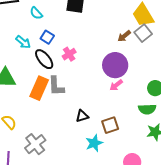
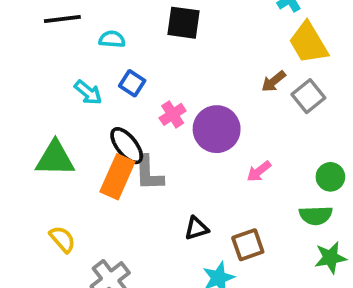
cyan semicircle: (36, 13) -> (112, 39), turned 136
gray square: (143, 33) -> (308, 96), moved
black ellipse: (44, 59) -> (127, 146), moved
purple circle: (115, 65) -> (217, 129), moved

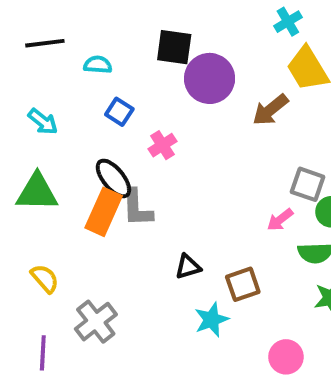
brown arrow: (274, 81) -> (270, 110), size x1.4
cyan arrow: (88, 92) -> (43, 122), moved
gray square: (308, 96) -> (308, 184), moved, turned -32
purple circle: (217, 129) -> (210, 78), moved
pink arrow: (259, 171) -> (280, 220), moved

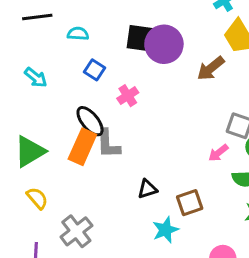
black square: (174, 47) -> (140, 38), moved
green triangle: (37, 192) -> (30, 151), moved, turned -32

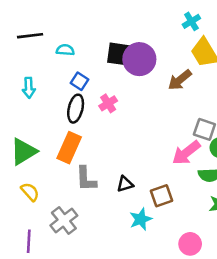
cyan arrow: (36, 77) -> (29, 88), turned 48
black ellipse: (90, 121) -> (76, 109), moved, turned 52
gray L-shape: (108, 144) -> (86, 179), moved
pink arrow: (218, 153) -> (186, 153), size x1.6

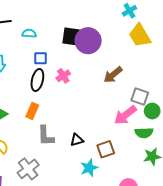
brown arrow: (180, 80) -> (113, 75), moved
blue square: (79, 81) -> (41, 58), turned -32
orange rectangle: (69, 148) -> (32, 111), size x0.7

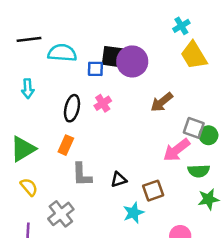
cyan semicircle: (29, 33) -> (62, 53), size x1.6
blue square: (41, 58) -> (95, 69), moved
green circle: (152, 111) -> (208, 135), moved

